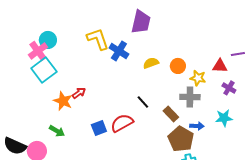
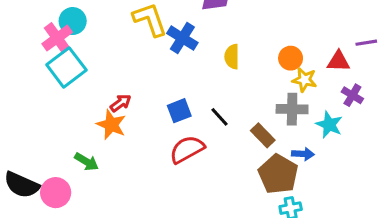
yellow semicircle: (151, 63) -> (232, 57), turned -70
orange circle: (178, 66) -> (291, 58), moved
orange star: (63, 101) -> (111, 125), moved
cyan star: (224, 118) -> (329, 125), moved, turned 30
blue square: (99, 128) -> (179, 111), moved

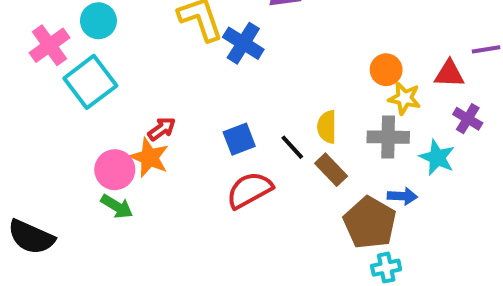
pink cross: (57, 38) -> (49, 45), moved
yellow semicircle: (232, 57) -> (327, 127), moved
brown rectangle: (263, 135) -> (331, 170), moved
pink circle: (56, 193) -> (115, 170), moved

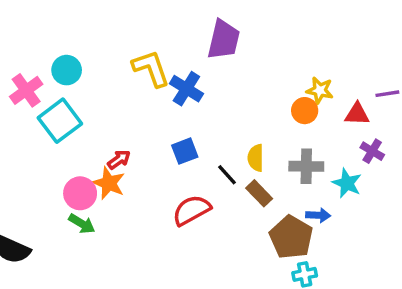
yellow star: (404, 98) -> (320, 90), moved
blue square: (239, 139) -> (185, 151), moved

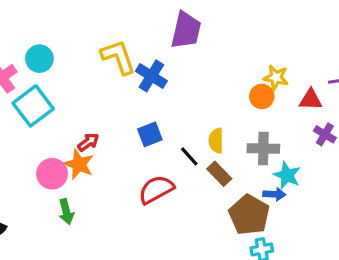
cyan star: (347, 183) -> (287, 175), moved
green arrow: (82, 224) -> (66, 212), moved, turned 45

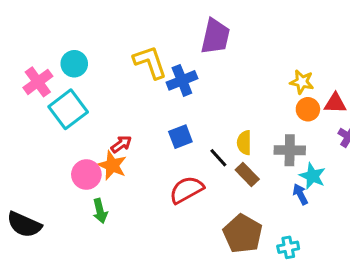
blue cross: (151, 76) -> (182, 80), turned 36
orange circle: (262, 96) -> (308, 109), moved
blue arrow: (274, 194) -> (300, 194), turned -120
brown pentagon: (249, 215) -> (243, 234), moved

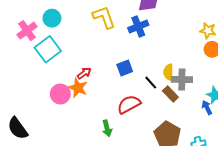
blue cross: (182, 80) -> (138, 26), moved
gray cross: (290, 150) -> (182, 79), moved
green arrow: (100, 211) -> (107, 128), moved
black semicircle: (24, 225) -> (18, 128), turned 30

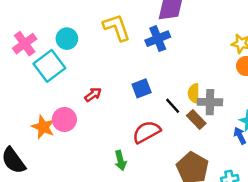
cyan circle: (52, 18) -> (67, 39), moved
orange star: (78, 88) -> (43, 127), moved

